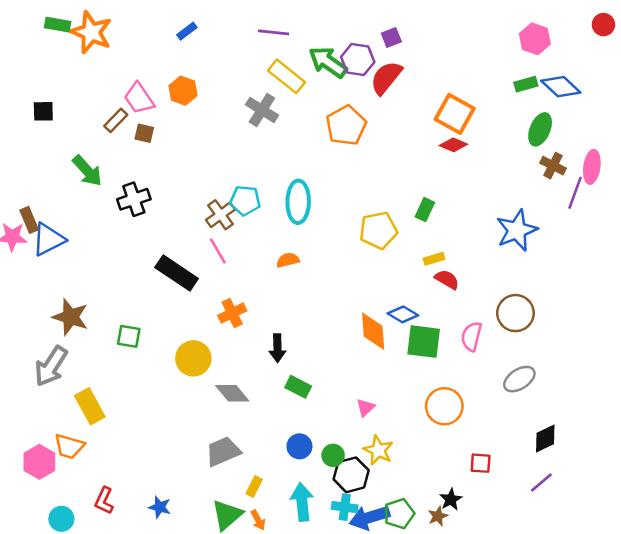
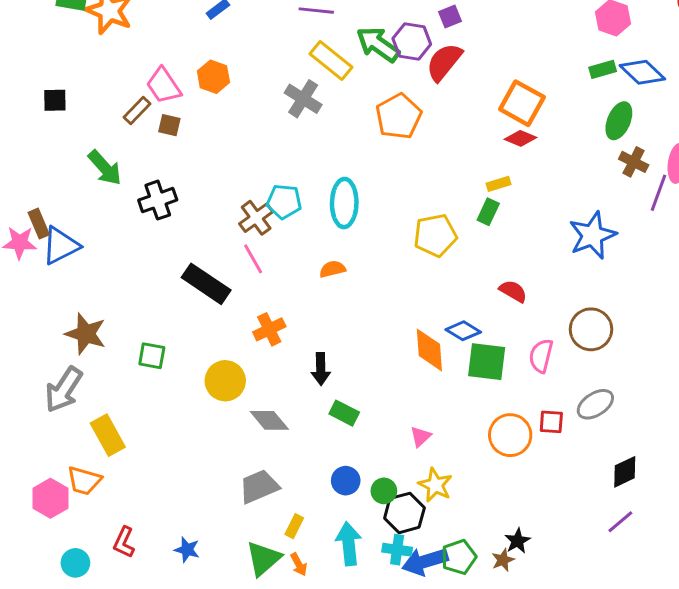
yellow rectangle: (434, 259) -> (498, 184), moved
red square: (481, 463) -> (551, 422), moved

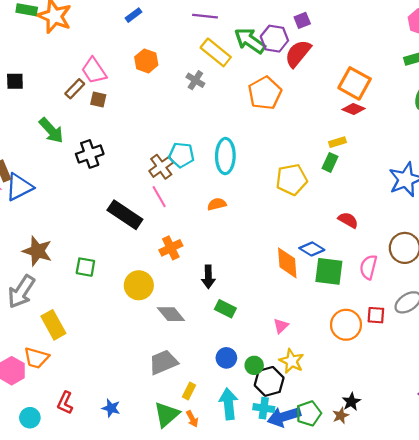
orange hexagon: (213, 77) -> (146, 61), moved
gray cross: (303, 99) -> (195, 80), size x0.7

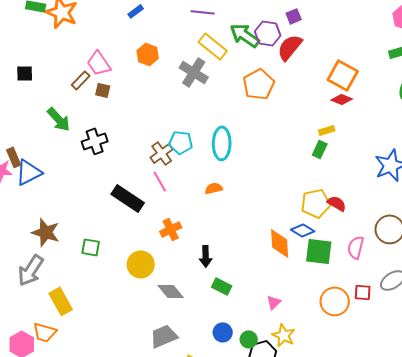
gray cross: (195, 80) -> (194, 72), size x1.6
yellow pentagon: (292, 180) -> (316, 203), moved

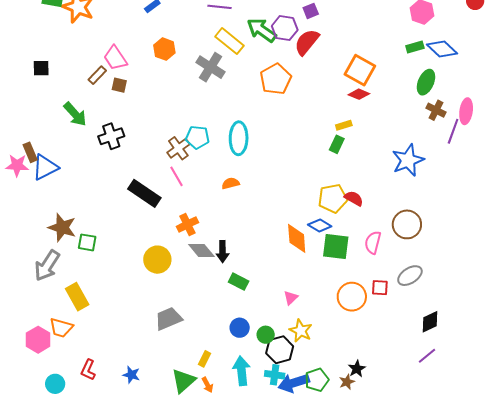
green square: (91, 247) -> (87, 242), moved
gray diamond: (171, 291) -> (201, 251), moved
gray trapezoid: (164, 336) -> (168, 319), moved

